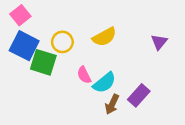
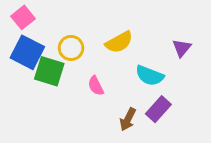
cyan semicircle: (104, 83) -> (150, 76), moved, turned 60

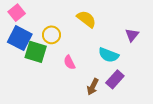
yellow semicircle: (119, 42) -> (86, 19), moved, turned -114

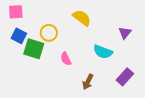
pink square: (17, 13) -> (16, 12), turned 35
blue square: (20, 38) -> (19, 36), size x0.7
purple rectangle: (115, 79) -> (125, 77), moved

